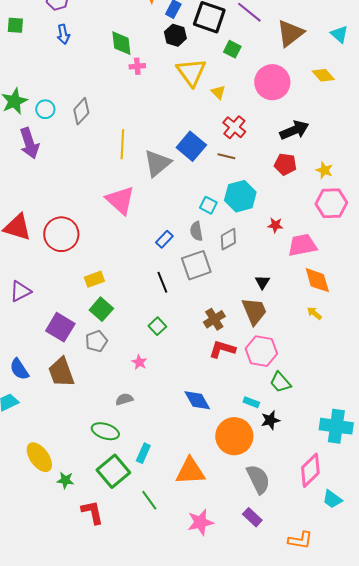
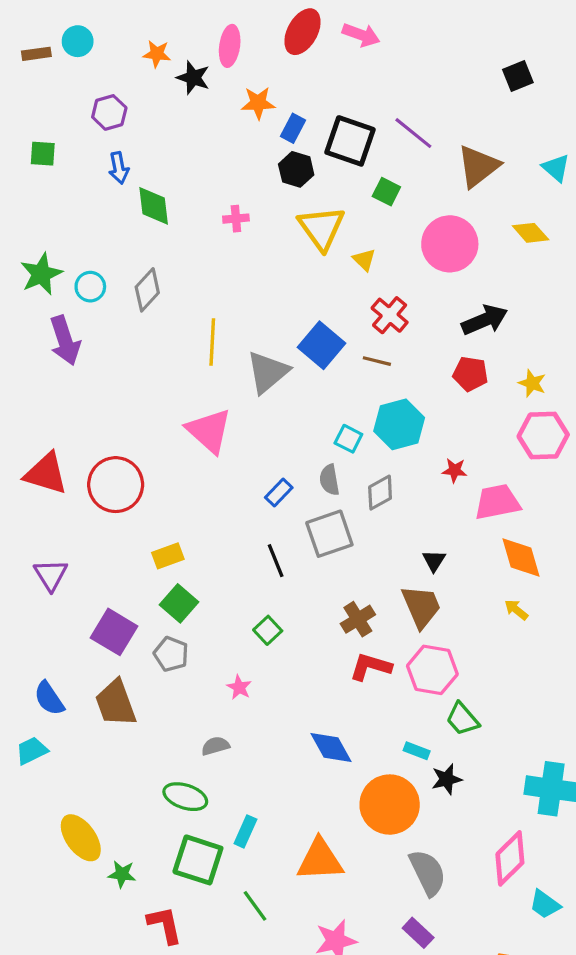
green diamond: (121, 43) -> (154, 206), moved
purple triangle: (20, 291) -> (51, 575), turned -35
gray pentagon: (96, 341) -> (171, 654), turned -30
green square: (113, 471) -> (198, 860), turned -32

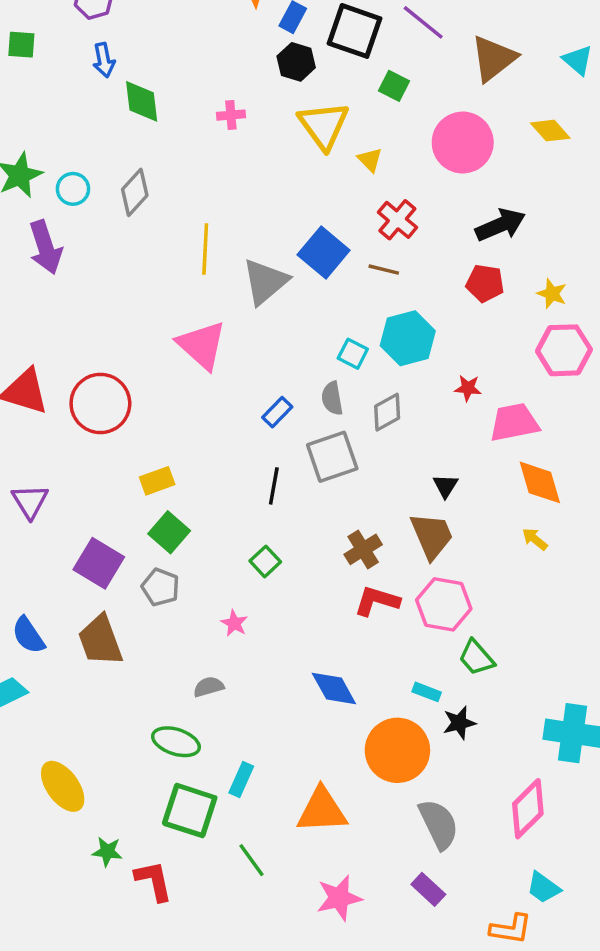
black line: (276, 561) -> (274, 486), turned 32
green star: (122, 874) -> (107, 852), moved
cyan trapezoid: (545, 904) -> (543, 888), moved

